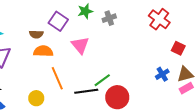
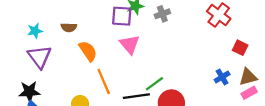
purple square: (58, 21) -> (122, 16), moved, turned -30
brown semicircle: (36, 34) -> (69, 27), moved
orange semicircle: (43, 51) -> (88, 51), turned 54

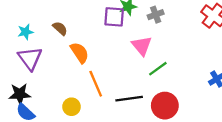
brown semicircle: (69, 27) -> (60, 28), turned -140
pink triangle: (130, 44) -> (142, 46), moved
green line: (154, 84) -> (158, 69), moved

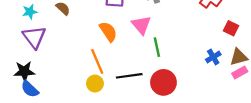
orange semicircle: (80, 53) -> (108, 32), moved
green line: (158, 69) -> (157, 47), turned -66
yellow circle: (72, 107) -> (95, 84), moved

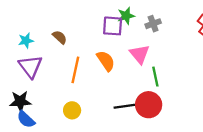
orange line: (97, 61) -> (75, 70), moved, turned 35
red circle: (163, 82) -> (149, 105), moved
yellow circle: (95, 84) -> (72, 110), moved

